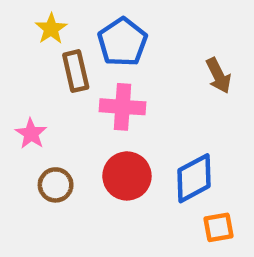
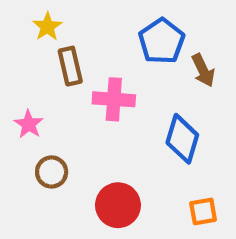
blue pentagon: (123, 42) -> (162, 41), moved
red circle: (127, 176) -> (118, 205), moved
blue diamond: (194, 178) -> (182, 139), moved, turned -45

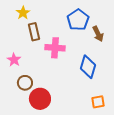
red circle: (118, 205) -> (40, 99), moved

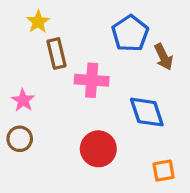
blue diamond: (88, 67) -> (147, 112), turned -35
brown circle: (25, 83) -> (20, 139), moved
red circle: (40, 99) -> (98, 149), moved

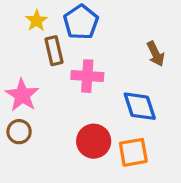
blue pentagon: (130, 33) -> (81, 22), moved
pink star: (23, 100) -> (22, 95), size x1.5
orange square: (164, 171) -> (133, 152), moved, size x1.4

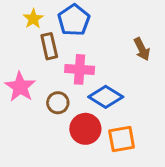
blue diamond: (140, 106) -> (106, 97), moved, turned -40
brown circle: (19, 132) -> (58, 103), moved

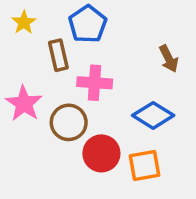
yellow star: (33, 19) -> (24, 22), moved
blue diamond: (106, 97) -> (153, 115), moved
brown circle: (58, 103) -> (69, 122), size x1.4

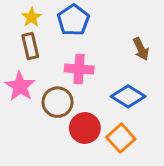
yellow star: (24, 22) -> (32, 17), moved
brown rectangle: (58, 55) -> (30, 46), moved
orange square: (145, 165) -> (121, 138), turned -32

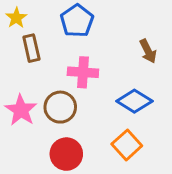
yellow star: (32, 17) -> (16, 18), moved
pink star: (20, 86) -> (21, 110), moved
red circle: (85, 128) -> (66, 154), moved

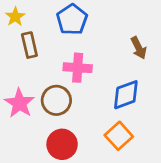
blue diamond: (134, 101) -> (126, 95), turned -52

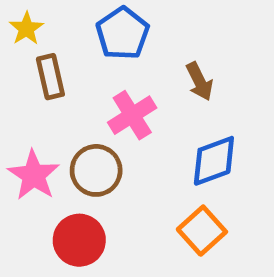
brown arrow: (139, 48) -> (200, 81), moved
pink cross: (78, 68) -> (132, 115), turned -36
red circle: (62, 144) -> (79, 240), moved

